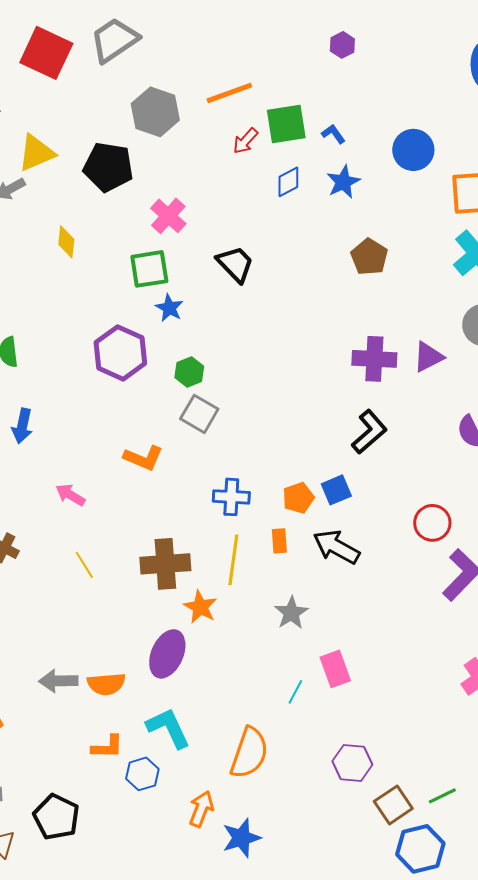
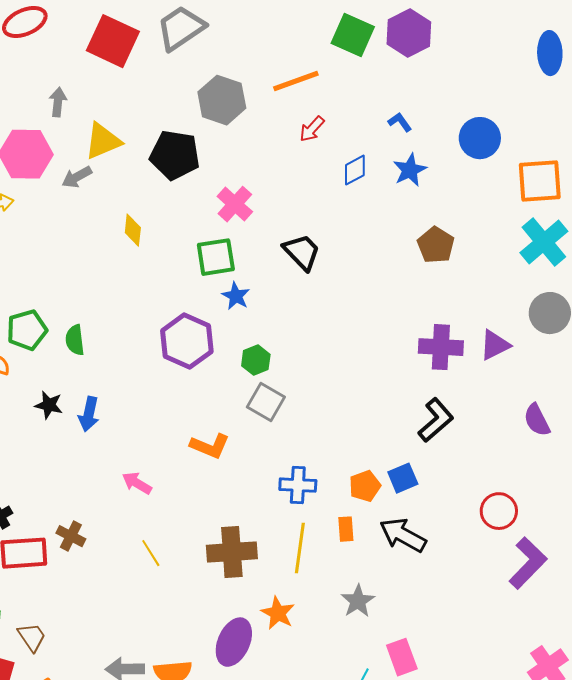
purple hexagon: (342, 45) -> (409, 33), size x1.8
green square: (286, 124) -> (353, 35), moved, turned 33
orange star: (200, 607) -> (278, 613), moved

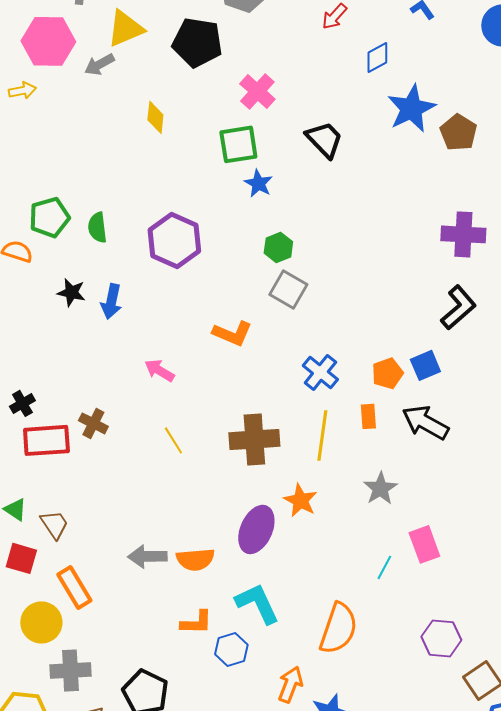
blue star: (410, 170) -> (411, 108), moved, size x1.4
purple hexagon: (187, 341) -> (174, 240), moved
blue cross: (298, 485) -> (320, 372), turned 36

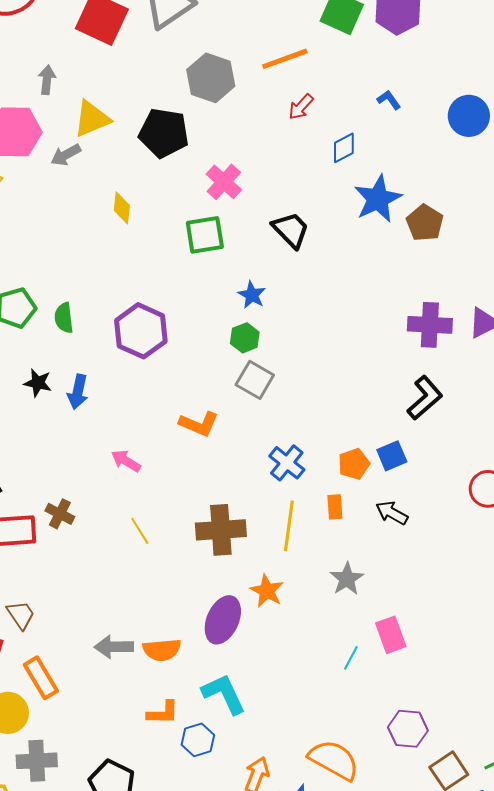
blue star: (258, 183) -> (252, 295), moved
black arrow: (425, 422) -> (392, 513), size x0.7
orange semicircle: (338, 628) -> (334, 760), moved, turned -80

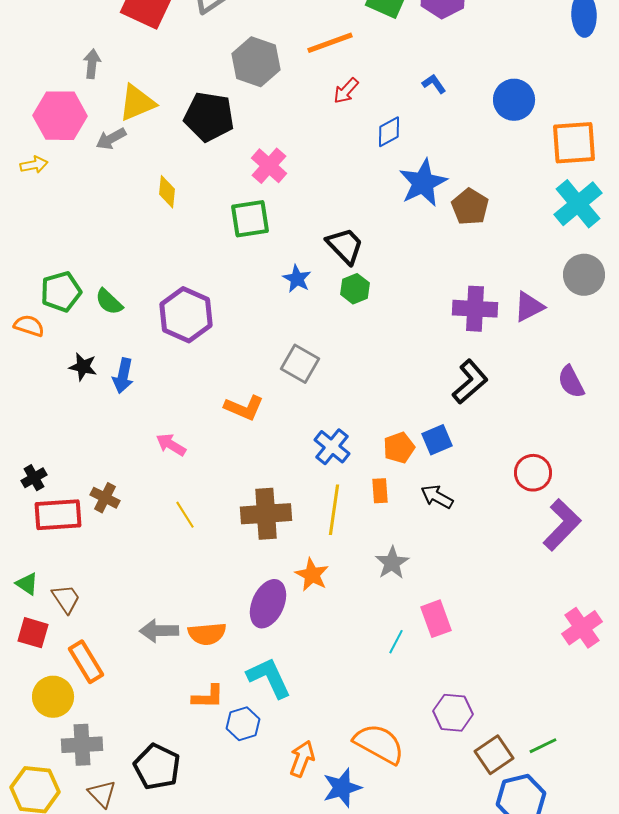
black trapezoid: (291, 230) -> (345, 246), moved
green semicircle: (64, 318) -> (109, 302), turned -40
green hexagon: (245, 338) -> (355, 289), moved

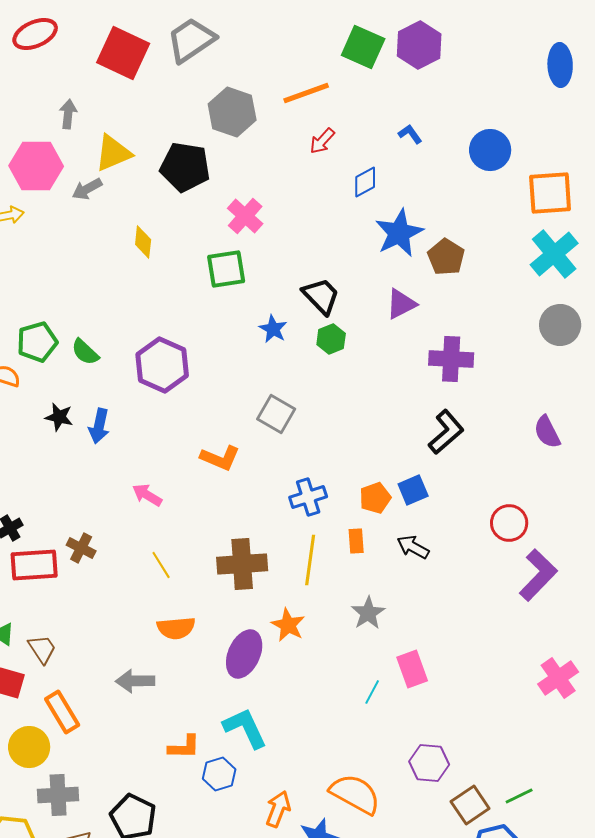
purple triangle: (529, 307) -> (401, 304), moved
blue cross: (332, 447) -> (308, 497), turned 33
orange semicircle: (207, 634) -> (176, 628), moved

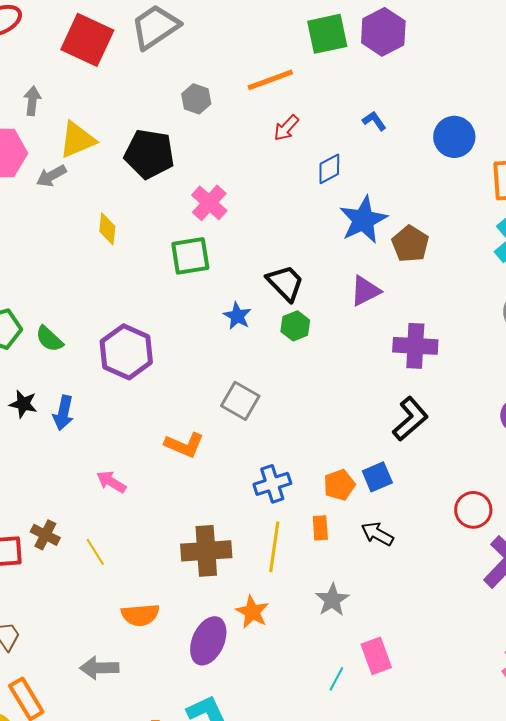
green square: (363, 47) -> (327, 34), turned -36
gray hexagon: (232, 112) -> (196, 99), size x0.6
yellow line: (161, 565) -> (95, 552), moved

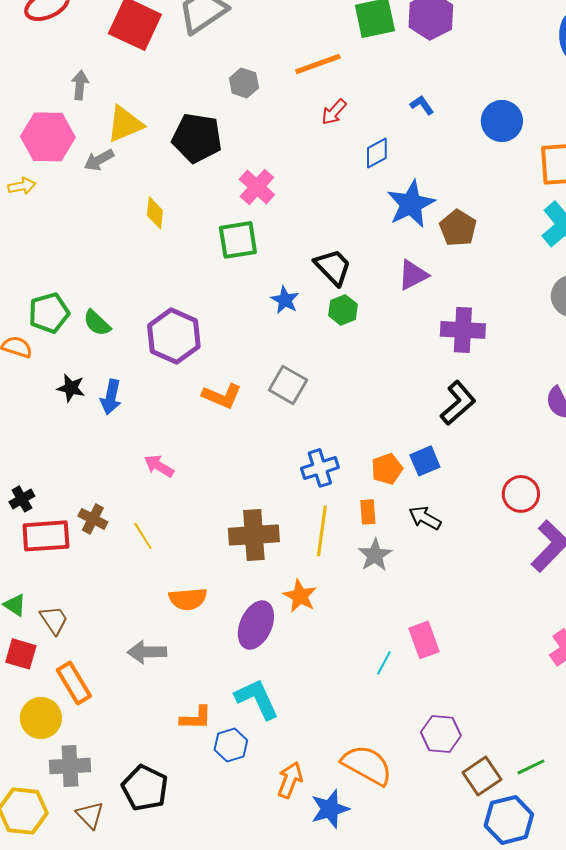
orange L-shape: (184, 445) -> (222, 396), moved
gray star: (332, 600) -> (375, 555), moved

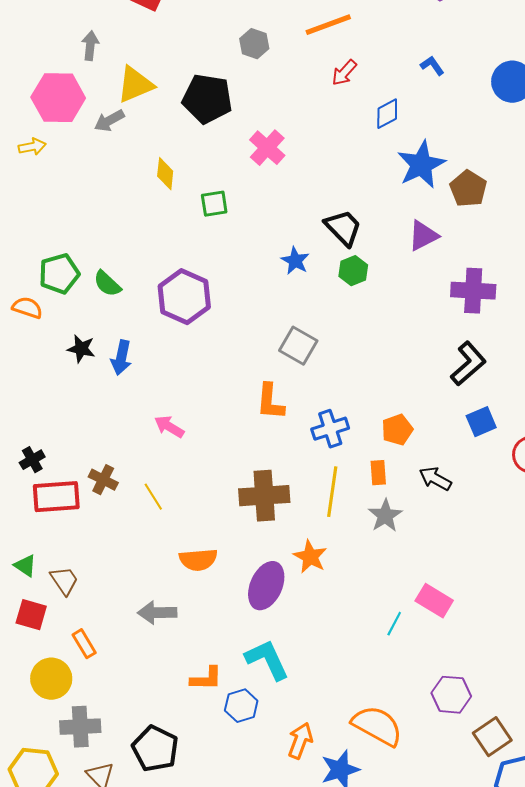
green square: (238, 240) -> (214, 204), moved, size x0.7
orange L-shape: (222, 396) -> (270, 402), moved, turned 72
blue square: (425, 461) -> (481, 422), moved
pink rectangle: (424, 640) -> (434, 601), turned -39
orange rectangle: (74, 683) -> (84, 644), size x0.7

